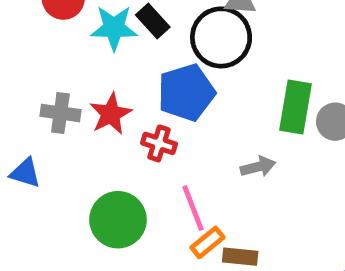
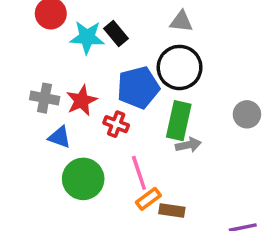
black circle: (221, 37) -> (180, 67), moved
green rectangle: (295, 107) -> (179, 121), moved
blue triangle: (25, 173) -> (60, 137), moved

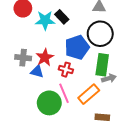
blue triangle: (60, 137) -> (37, 72), moved
pink line: (139, 173) -> (64, 93), moved
orange rectangle: (148, 199) -> (89, 94), moved, size x1.5

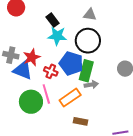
cyan star: (45, 20) -> (57, 36), moved
blue pentagon: (77, 47) -> (71, 63), moved, turned 30
blue triangle: (37, 72) -> (23, 70), size x1.5

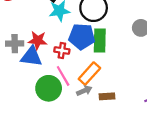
red star: (32, 57) -> (38, 40), turned -30
gray arrow: (91, 85) -> (84, 91), moved

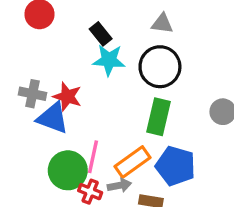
blue pentagon: (82, 37) -> (176, 166), moved
red cross: (62, 50) -> (90, 192), moved
pink line: (63, 76) -> (93, 157), turned 30

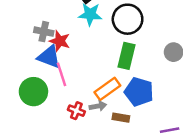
gray cross: (32, 94) -> (44, 32), moved
pink line: (93, 157) -> (61, 74), moved, turned -30
green circle: (68, 170) -> (33, 92), moved

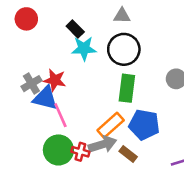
gray cross: (44, 32) -> (31, 84), moved, turned -36
green circle: (33, 92) -> (58, 150), moved
gray arrow: (98, 106) -> (102, 144), size x1.5
brown rectangle: (121, 118) -> (128, 154), turned 35

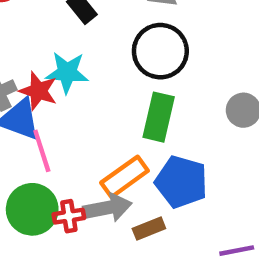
cyan star: (84, 49) -> (67, 72), moved
red cross: (80, 152) -> (69, 216), turned -30
brown rectangle: (128, 154) -> (149, 228), turned -66

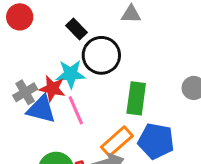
black circle: (160, 51) -> (101, 55), moved
pink line: (42, 151) -> (76, 110), moved

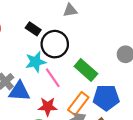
red star: (52, 89) -> (48, 107), moved
green rectangle: (136, 98) -> (86, 70), turned -45
pink line: (76, 110) -> (53, 78), moved

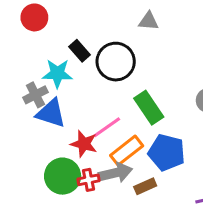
black rectangle: (33, 29) -> (79, 51), moved
cyan star: (36, 62) -> (57, 74), moved
pink line: (53, 78) -> (107, 127), moved, turned 75

